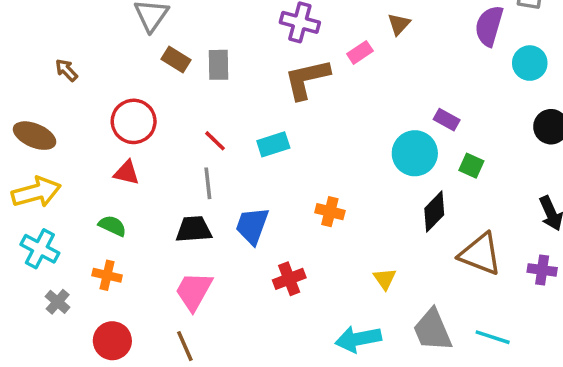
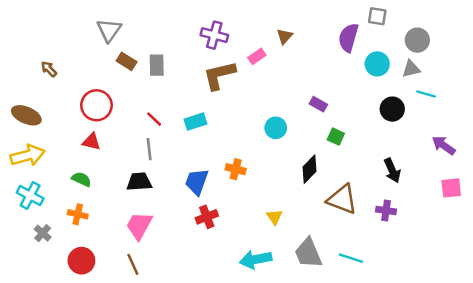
cyan circle: (415, 153) -> (276, 128), moved, size x0.7
blue trapezoid: (252, 226) -> (197, 182), moved

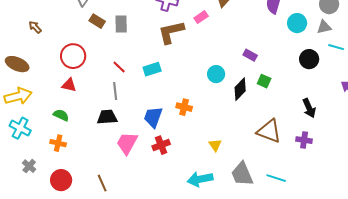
black diamond: (310, 169) -> (240, 89), moved
pink trapezoid: (139, 226) -> (127, 143), moved
gray cross: (43, 233) -> (29, 166), moved

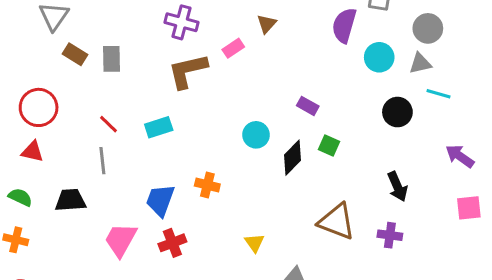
black trapezoid: (107, 117) -> (70, 200), moved

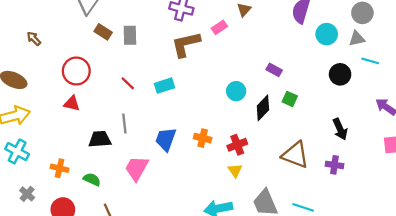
gray line: (102, 161) -> (124, 124), moved
orange cross: (207, 185) -> (203, 138), moved
green semicircle: (20, 197) -> (92, 179), moved
red cross: (172, 243) -> (237, 145), moved

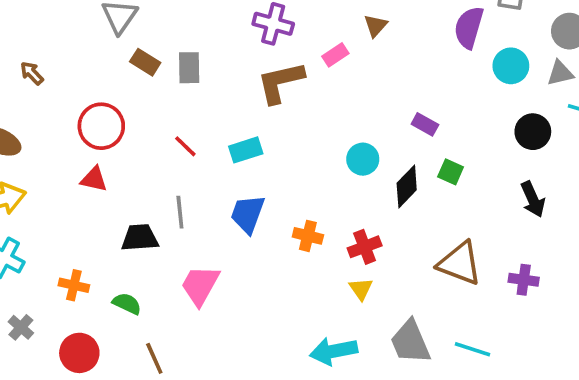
black arrow: (340, 129) -> (533, 199), moved
blue trapezoid: (166, 139) -> (248, 214), moved

